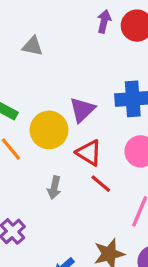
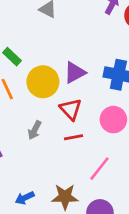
red line: (101, 184) -> (74, 137), turned -66

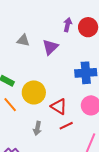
purple triangle: (75, 73) -> (50, 47), moved

